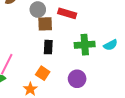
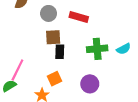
brown square: (45, 24) -> (53, 37), moved
orange square: (43, 73) -> (54, 79), turned 32

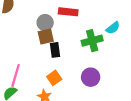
gray circle: (49, 13) -> (45, 23), moved
cyan semicircle: (124, 49) -> (113, 28), moved

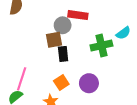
gray circle: (45, 23) -> (63, 25), moved
purple circle: (91, 77) -> (89, 83), moved

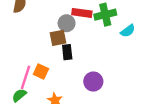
green cross: (101, 46) -> (105, 15), moved
orange square: (61, 83) -> (41, 72), moved, turned -32

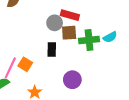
green cross: (105, 15) -> (89, 40), moved
brown square: (58, 38) -> (69, 33), moved

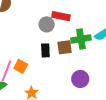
brown square: (69, 33) -> (65, 47), moved
purple circle: (72, 80) -> (80, 79), moved

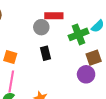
brown square: (65, 47) -> (94, 58), moved
orange square: (21, 66) -> (10, 57), moved

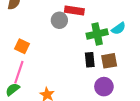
black rectangle: (46, 53) -> (90, 60), moved
purple circle: (86, 74) -> (104, 87), moved

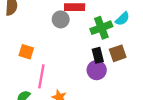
pink line: (19, 72) -> (41, 76), moved
purple circle: (104, 87) -> (97, 70), moved

